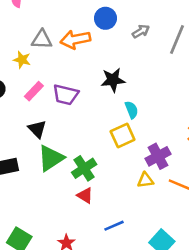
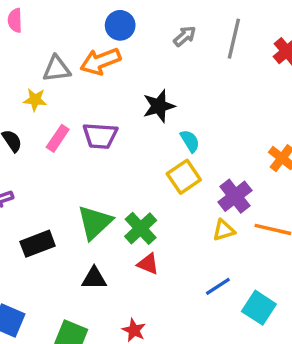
blue circle: (105, 18) -> (120, 25), moved
black triangle: (37, 129) -> (94, 278), moved, turned -36
blue line: (114, 226) -> (218, 286), moved

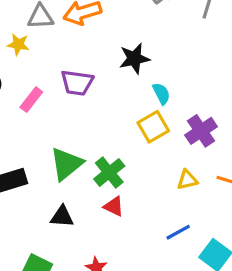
pink rectangle: (58, 138) -> (31, 100), moved
purple cross: (235, 196) -> (201, 131), moved

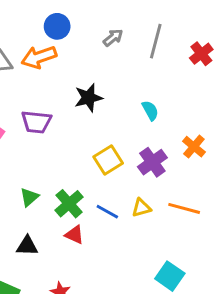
cyan semicircle: (161, 94) -> (150, 110), moved
green triangle: (66, 164) -> (29, 197), size x0.6
blue line: (178, 232) -> (107, 212), moved, turned 60

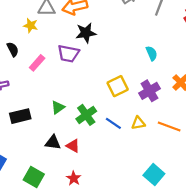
black star: (88, 98) -> (86, 33), moved
red triangle: (74, 235) -> (73, 146), moved

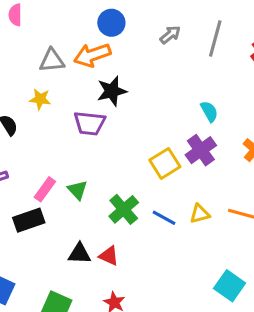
yellow star: (31, 25) -> (40, 99), moved
pink rectangle: (37, 63) -> (45, 189), moved
purple cross: (149, 91) -> (201, 150), moved
green triangle: (58, 107) -> (77, 190), moved, turned -32

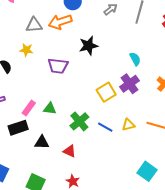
black star: (112, 91) -> (89, 46), moved
green triangle: (77, 190) -> (50, 109), turned -40
black triangle: (79, 254) -> (42, 142), moved

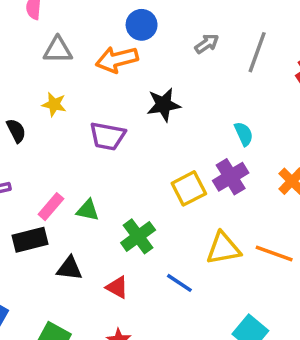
gray triangle: (34, 25) -> (58, 50), moved
yellow triangle: (128, 125) -> (223, 248), size x1.5
blue line: (105, 127) -> (179, 283), moved

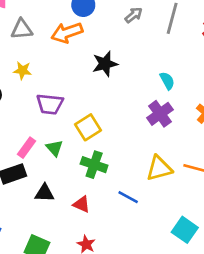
purple trapezoid: (107, 136) -> (50, 104), moved
yellow square: (189, 188) -> (88, 127), moved
green triangle: (88, 210) -> (54, 148), turned 42
green cross: (138, 236) -> (94, 165), turned -30

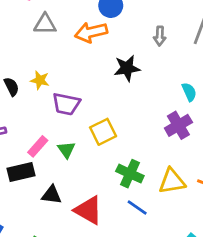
gray arrow: (134, 15) -> (160, 36), moved, turned 126
yellow star: (22, 70) -> (40, 80), moved
green cross: (94, 165) -> (130, 174), moved
red triangle: (81, 204) -> (88, 210), size x1.6

